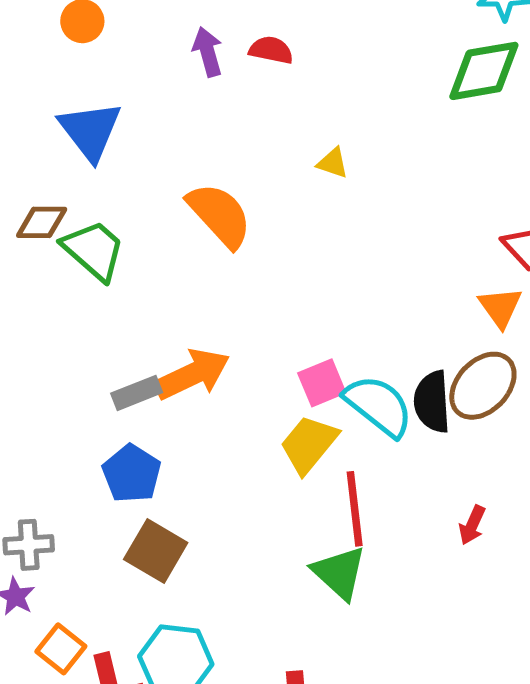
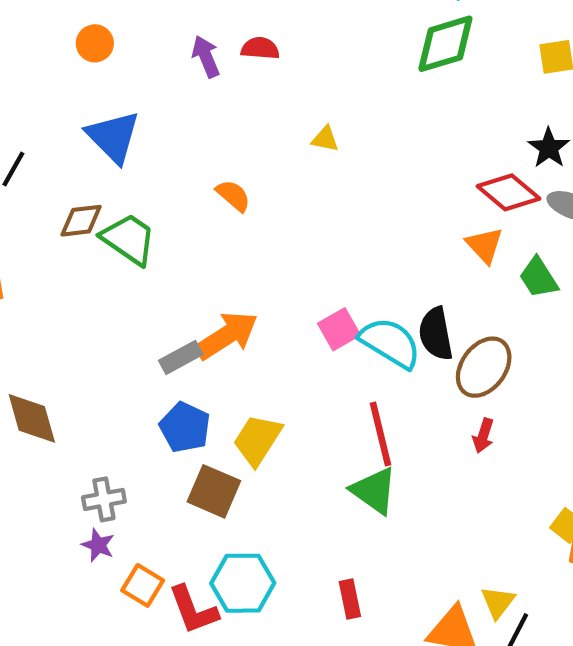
orange semicircle: (220, 215) -> (233, 196), size x0.6
brown ellipse: (483, 386) -> (484, 367), moved
yellow trapezoid: (309, 444) -> (257, 440), moved

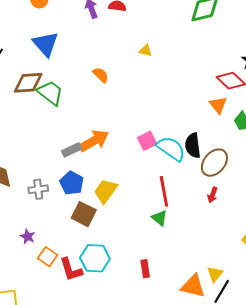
brown diamond: (81, 221) -> (28, 83), size x1.4
green triangle: (374, 491) -> (159, 218), size x0.7
gray cross: (104, 499) -> (38, 189), moved

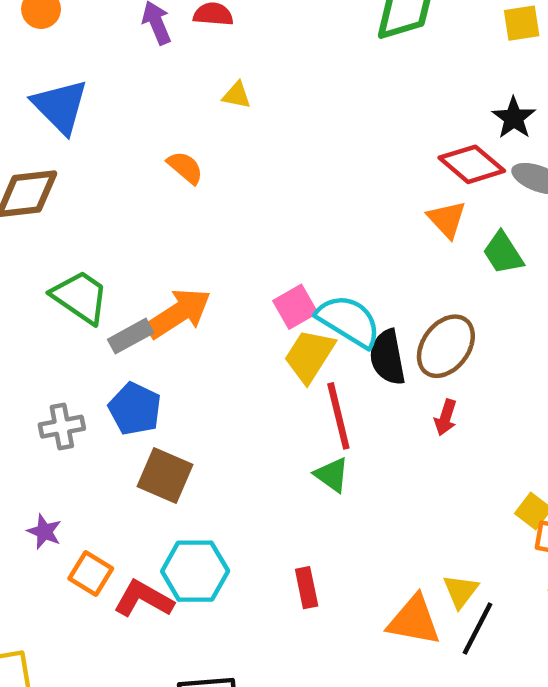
yellow triangle: (146, 51) -> (237, 95), moved
green trapezoid: (50, 93) -> (80, 297), moved
black semicircle: (193, 146) -> (387, 357), moved
yellow trapezoid: (106, 191) -> (309, 356), moved
red L-shape: (71, 270) -> (144, 599), turned 140

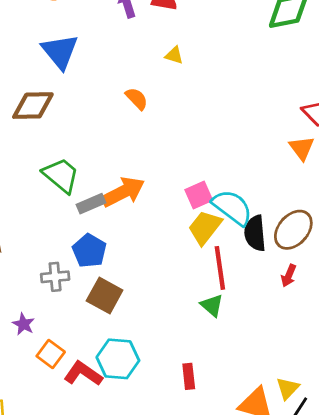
gray cross: (62, 427) -> (55, 277), moved

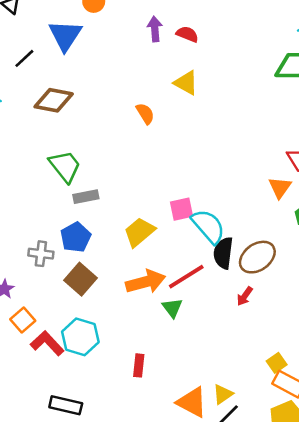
blue triangle: (60, 51) -> (65, 35), moved
yellow triangle: (174, 55) -> (186, 83), size x1.5
orange arrow: (123, 192) -> (146, 282), moved
yellow trapezoid: (205, 227) -> (139, 232), moved
red line: (220, 268) -> (186, 277), turned 54

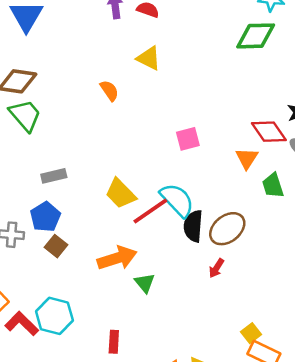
green trapezoid: (65, 166) -> (25, 115), moved
pink square: (181, 209) -> (188, 139), moved
yellow trapezoid: (139, 232) -> (121, 194), moved, turned -92
red line: (186, 277) -> (150, 211), moved
brown square: (80, 279) -> (56, 246), moved, size x0.7

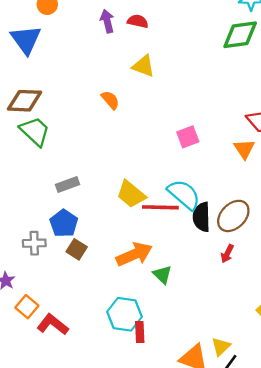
red line: (150, 211) -> (160, 207), turned 42
cyan hexagon: (54, 316) -> (125, 314), moved

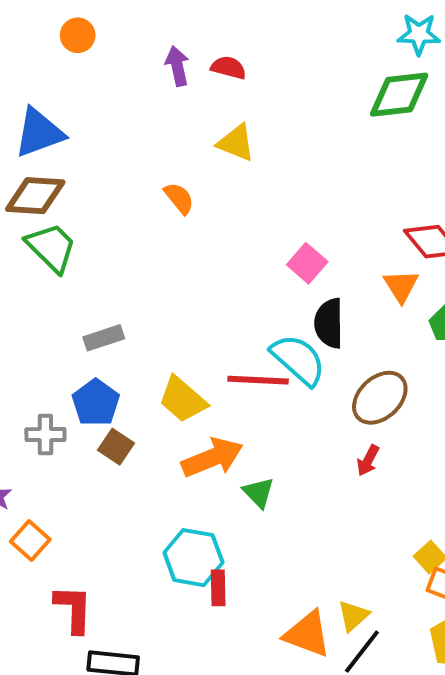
blue triangle: (26, 40) -> (39, 133), moved, turned 44
pink square: (188, 137) -> (307, 263), turned -30
yellow trapezoid: (131, 194) -> (183, 399), moved
black semicircle: (202, 217) -> (329, 323), moved
red L-shape: (53, 324) -> (73, 609), moved, turned 52

